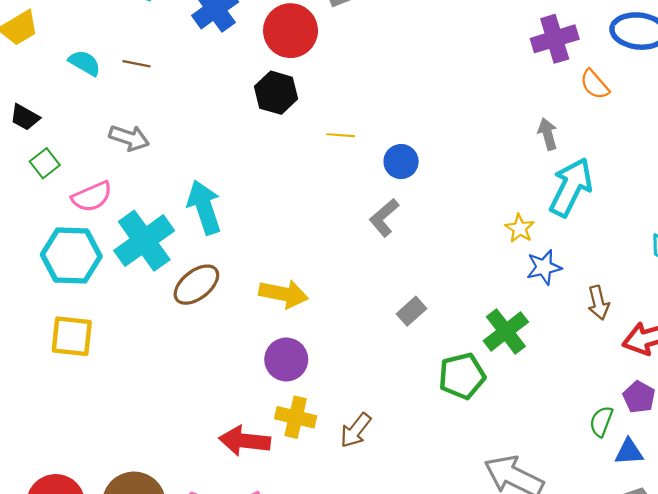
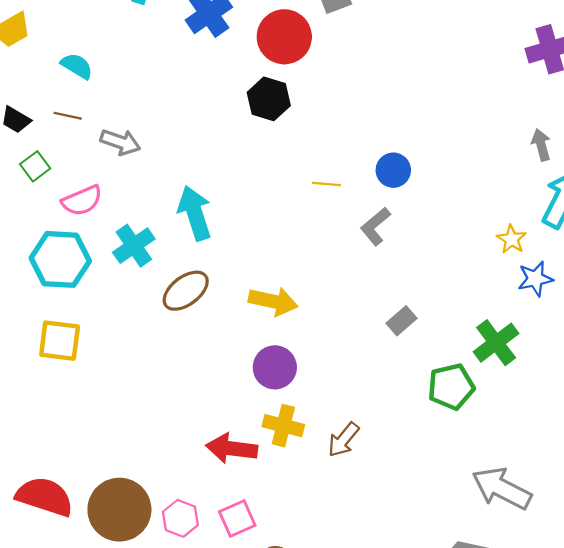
brown line: (136, 64) -> (68, 116), moved
yellow line: (341, 135) -> (326, 184), moved
cyan cross: (144, 241) -> (134, 246), size x0.7

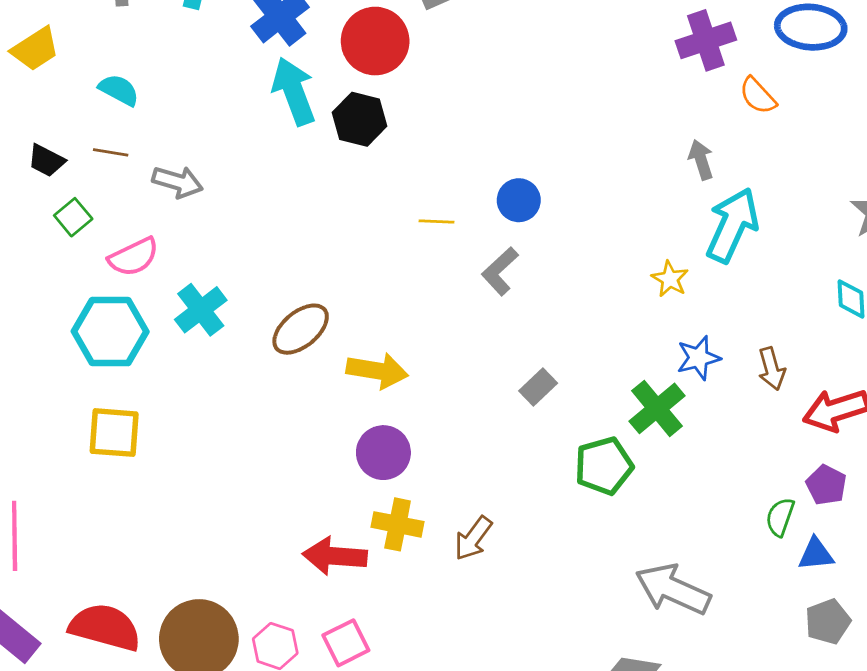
cyan arrow: (195, 213) -> (294, 91), moved
blue star: (535, 279) -> (698, 358), moved
brown ellipse: (186, 291) -> (301, 329), moved

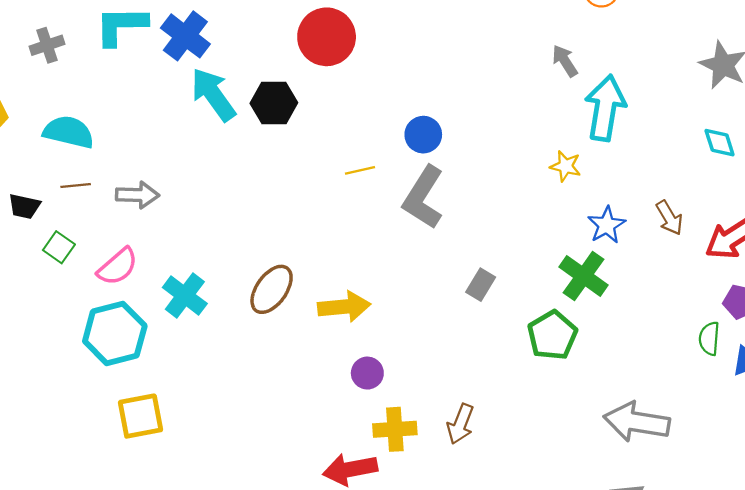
red circle: (375, 41) -> (327, 37), moved
cyan semicircle: (119, 90) -> (69, 132), size x1.4
gray L-shape: (500, 271) -> (423, 197), size x1.5
purple circle: (383, 453) -> (367, 373), size x0.7

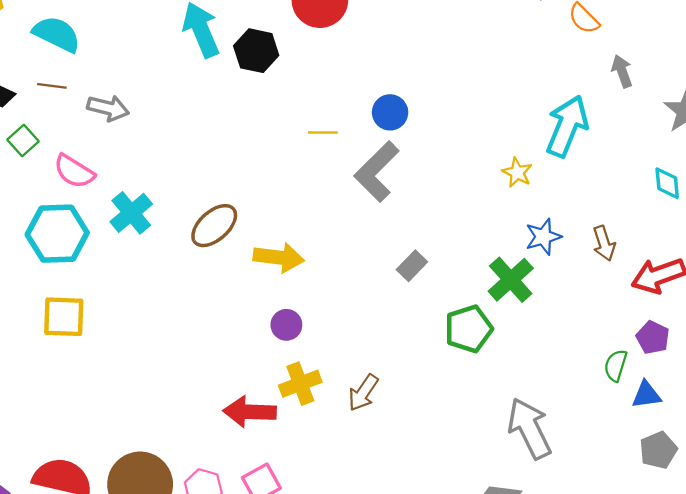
gray arrow: (565, 61) -> (622, 71), moved
pink semicircle: (118, 267) -> (74, 171), turned 60
gray arrow: (637, 422) -> (529, 428), turned 42
yellow cross: (395, 429) -> (300, 384), turned -30

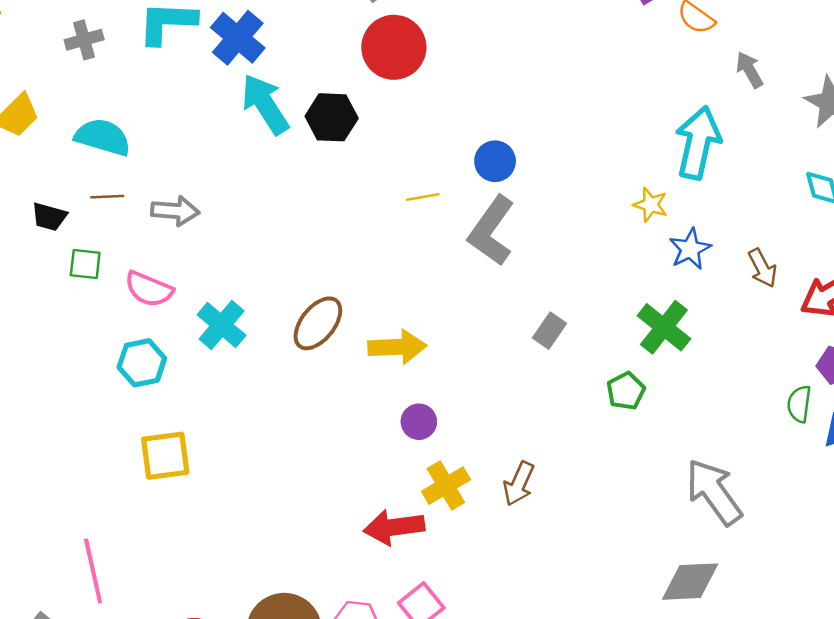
green square: (23, 140) -> (85, 264), turned -32
cyan hexagon: (57, 234) -> (142, 363), size x0.7
blue star: (543, 237) -> (690, 249), moved
green pentagon: (469, 329) -> (626, 391), size x0.7

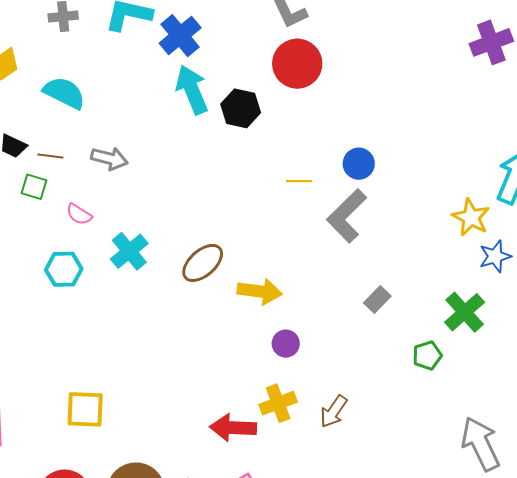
brown line: (107, 197) -> (50, 156), moved
yellow star: (651, 205) -> (471, 217), size x1.4
pink semicircle: (149, 289) -> (79, 214), size x0.7
purple circle: (419, 422) -> (286, 344), moved
yellow square: (165, 456) -> (85, 409), moved

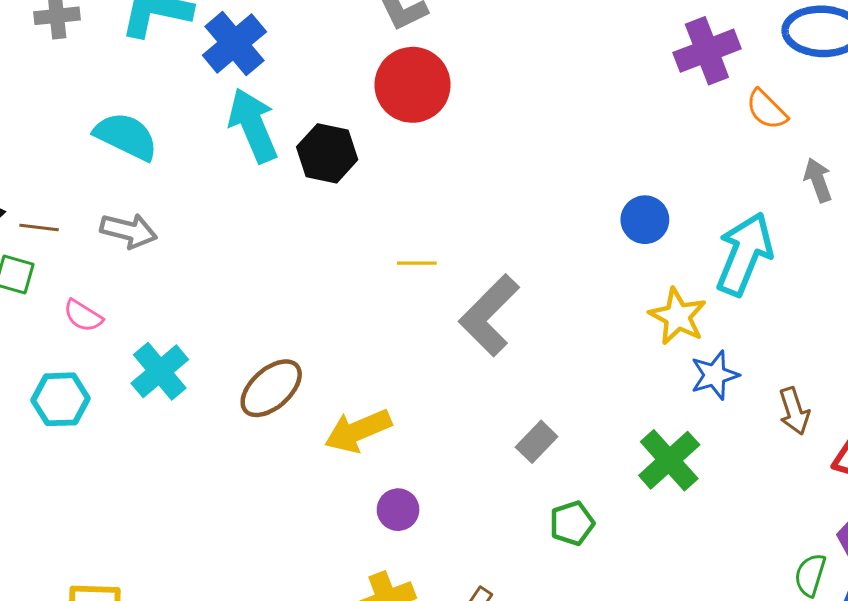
cyan semicircle: (64, 93) -> (126, 136), moved
blue circle: (359, 164) -> (645, 220), moved
yellow arrow: (260, 291) -> (358, 431), turned 150
green pentagon: (427, 355) -> (572, 523), moved

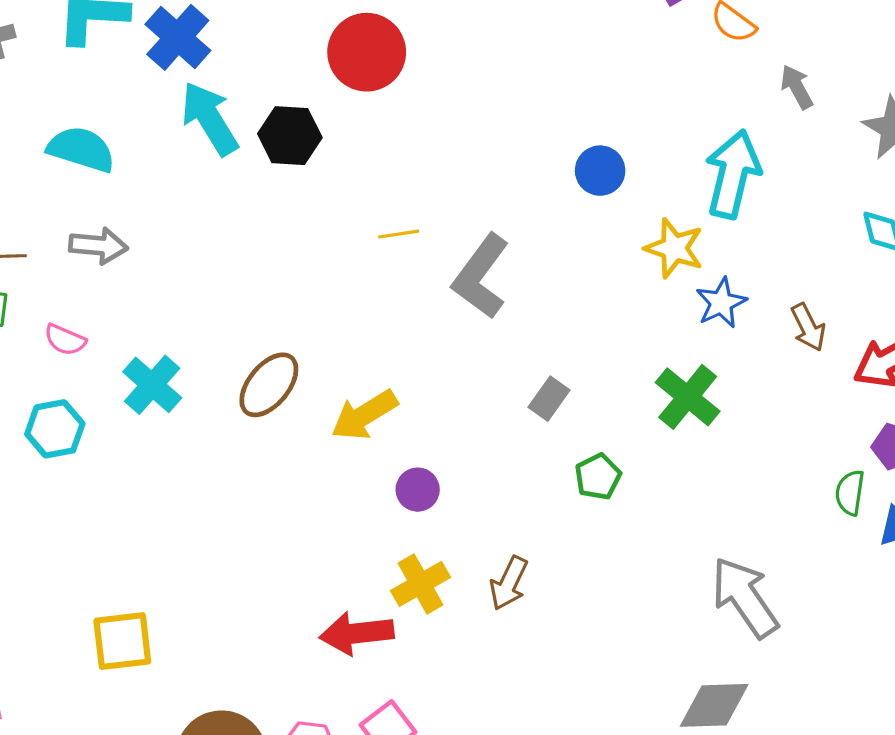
blue circle: (645, 220) -> (600, 171), moved

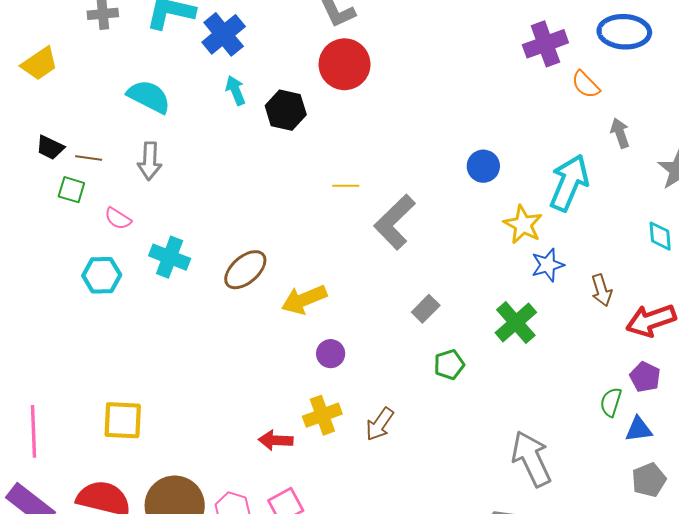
cyan arrow: (210, 118) -> (235, 90), size x0.6
gray arrow: (98, 246) -> (150, 161), turned 78
cyan cross: (152, 385) -> (170, 257), turned -30
red arrow: (357, 633) -> (276, 440), size x0.7

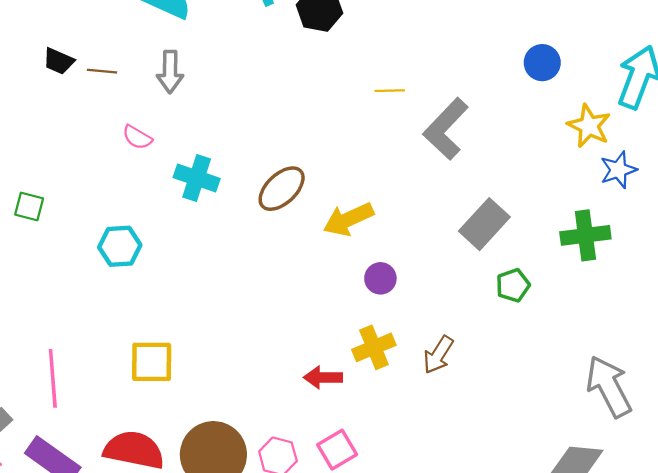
green square: (71, 190) -> (29, 206), moved
cyan hexagon: (102, 275) -> (120, 246), moved
gray rectangle: (426, 309) -> (484, 224), size x1.6
green cross: (516, 322) -> (585, 235), turned 36

